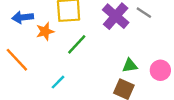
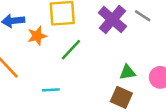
cyan line: (58, 82) -> (51, 90), turned 42

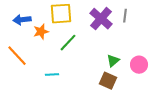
gray line: (143, 16) -> (125, 16), turned 64
green triangle: (128, 72) -> (113, 61), turned -32

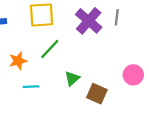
orange star: (41, 32) -> (18, 61), moved
green triangle: (113, 61) -> (72, 78), moved

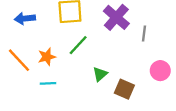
gray line: (117, 17) -> (144, 34), moved
cyan line: (31, 87) -> (48, 83), moved

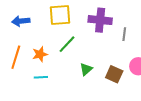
purple cross: (116, 17) -> (100, 20), turned -35
orange line: (19, 60) -> (16, 57), turned 60
brown square: (124, 89) -> (114, 74), moved

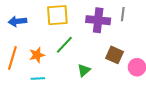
gray line: (124, 34) -> (123, 14), moved
brown square: (114, 74) -> (115, 55), moved

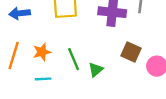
green line: (64, 45) -> (74, 59), moved, turned -66

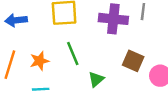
green line: (74, 59) -> (73, 53), moved

